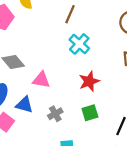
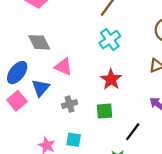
red star: (89, 81) -> (111, 79), turned -30
blue triangle: (24, 105) -> (41, 88), turned 42

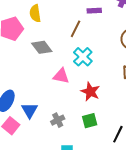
gray diamond: (39, 42) -> (42, 47), moved
pink triangle: (63, 67) -> (61, 76), moved

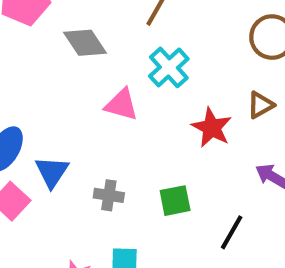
red star: (90, 92) -> (212, 128), moved
gray cross: (58, 120) -> (109, 195), turned 32

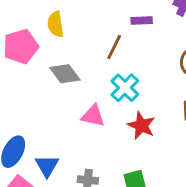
red star: (212, 128) -> (141, 125), moved

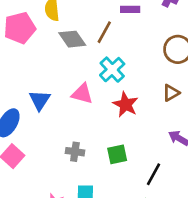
gray diamond: (65, 74) -> (72, 39), moved
blue triangle: (47, 166) -> (40, 100), moved

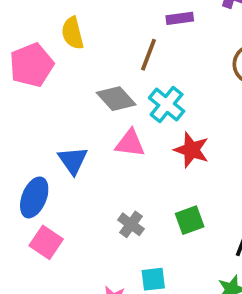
gray diamond: (72, 39) -> (116, 99), moved
gray cross: (75, 152) -> (131, 224), turned 36

